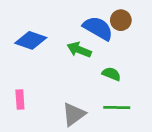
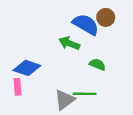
blue diamond: (31, 40) -> (27, 68), moved
green line: (117, 108) -> (85, 94), moved

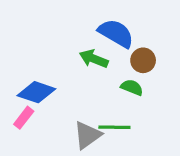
brown circle: (106, 17) -> (143, 60), moved
pink rectangle: (17, 87) -> (24, 118), turned 42

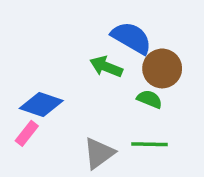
brown circle: (143, 60) -> (162, 68), size x1.4
green line: (114, 127) -> (150, 144), moved

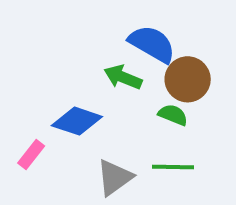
blue diamond: (41, 105) -> (77, 121), moved

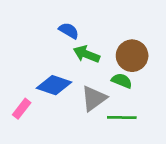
blue semicircle: (152, 44) -> (69, 31), moved, size x0.6
gray triangle: (115, 177) -> (94, 98), moved

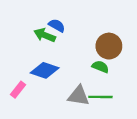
green arrow: (86, 54) -> (45, 35), moved
gray triangle: (94, 98) -> (79, 96), moved, turned 45

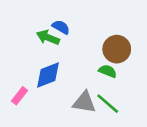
blue diamond: (45, 70) -> (48, 75), turned -40
green line: (100, 97) -> (108, 104), turned 40

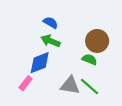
green arrow: (48, 37) -> (51, 41), moved
pink rectangle: (19, 96) -> (26, 83), moved

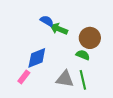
green arrow: (51, 41) -> (59, 29), moved
green line: (90, 86) -> (83, 80), turned 36

